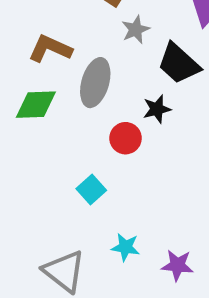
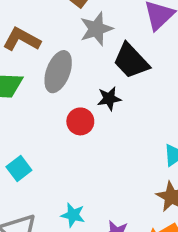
gray star: (136, 30) -> (96, 29), size x1.4
cyan square: (91, 189) -> (19, 169), moved

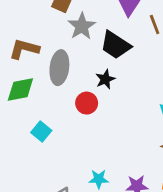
cyan square: (19, 169) -> (41, 131), moved

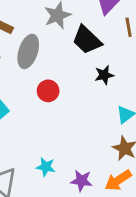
black star: (105, 79) -> (104, 75), moved

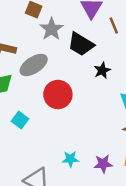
gray ellipse: (28, 51) -> (34, 65), turned 52
red circle: (48, 91) -> (58, 94), size x1.5

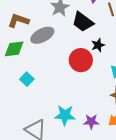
red circle: (58, 94) -> (81, 60), moved
cyan star: (70, 159) -> (65, 115), size x1.5

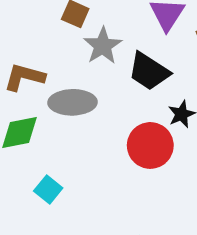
gray ellipse: (42, 35) -> (73, 102), turned 30

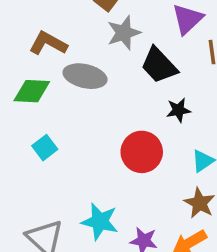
red circle: (150, 145) -> (142, 152), moved

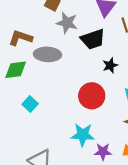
gray star: (124, 33) -> (67, 23), turned -30
black trapezoid: (159, 65) -> (93, 39), turned -55
cyan star: (100, 221) -> (83, 135), moved

